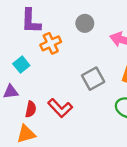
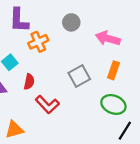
red semicircle: (31, 109) -> (29, 82), moved

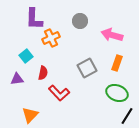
orange triangle: (14, 130) -> (30, 115), turned -30

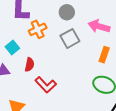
gray square: (87, 68) -> (70, 38), moved

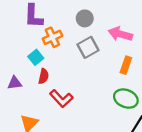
cyan square: (12, 48) -> (36, 57), moved

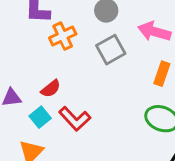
cyan square: (36, 57) -> (40, 117), moved
red semicircle: (44, 76) -> (51, 89), turned 40

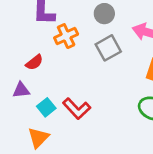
red semicircle: (51, 89) -> (34, 62), moved

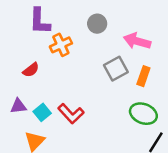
gray square: (108, 48) -> (116, 69), moved
purple triangle: (21, 90) -> (18, 106), moved

